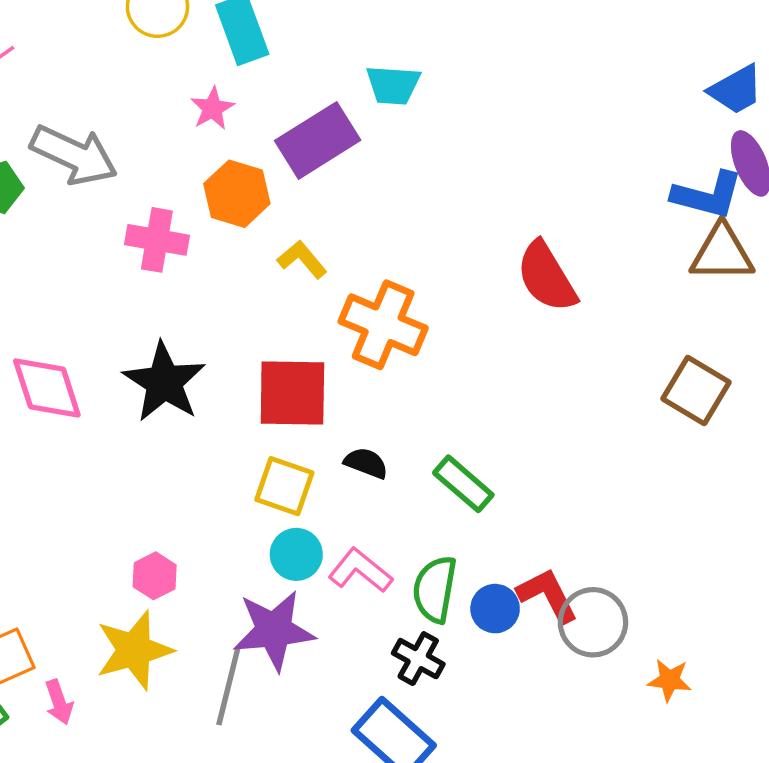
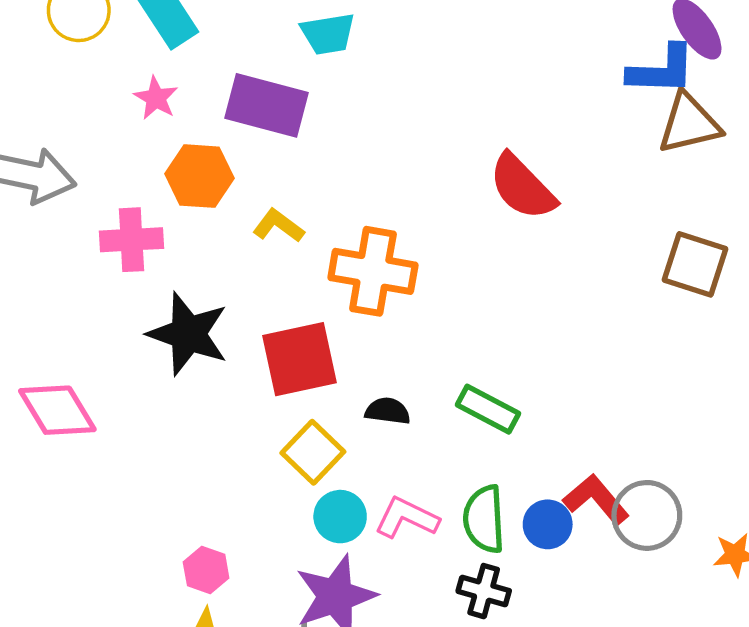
purple rectangle: (318, 140) -> (266, 105), turned 60
black star: (164, 382) -> (188, 334), moved
yellow square: (284, 486) -> (313, 452), turned 38

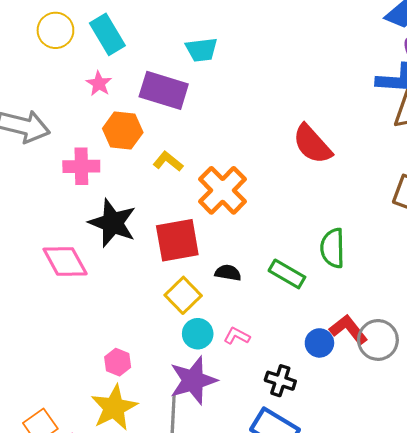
orange cross: (373, 271) -> (223, 190), turned 33
pink diamond: (57, 410) -> (65, 262), moved
pink L-shape: (407, 518) -> (237, 336), size x0.7
green semicircle: (484, 519) -> (333, 248), moved

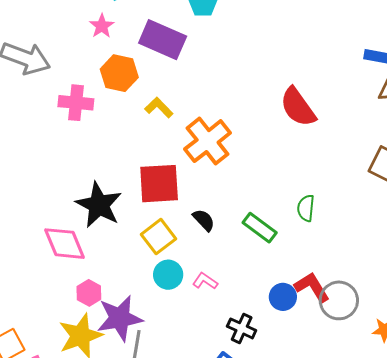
black star: (112, 223) -> (99, 205), moved
green semicircle: (333, 248) -> (306, 208), size x0.7
pink diamond: (65, 262) -> (64, 244), moved
black semicircle: (228, 273) -> (204, 220), turned 30
purple star: (193, 380) -> (120, 318), moved

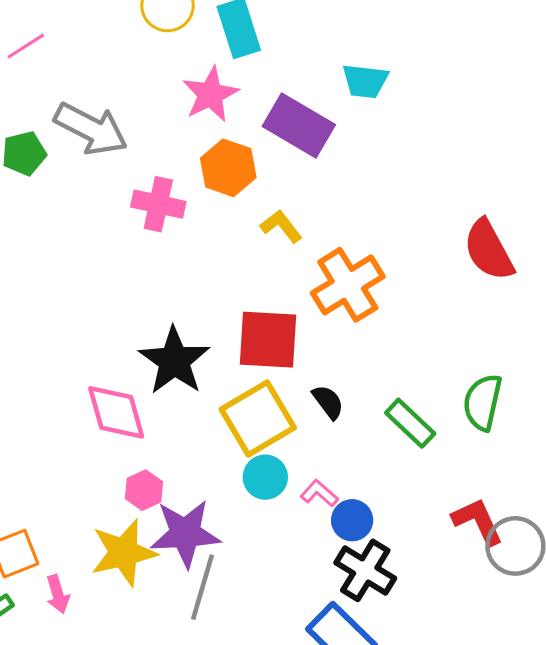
pink star: (102, 26) -> (210, 94), size x1.5
green semicircle: (306, 208) -> (483, 402), size x1.4
yellow square: (159, 237) -> (258, 419), size x1.4
blue circle: (283, 297) -> (352, 520), moved
black cross: (242, 328) -> (365, 570), size x1.4

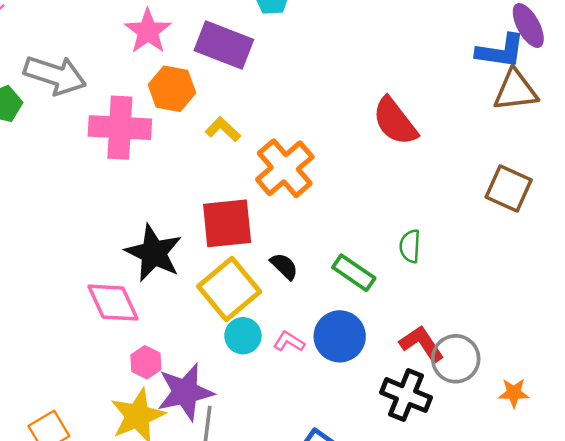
pink cross: (158, 204) -> (120, 128), size x1.4
green semicircle: (483, 402) -> (410, 246), size x0.7
blue circle: (352, 520) -> (340, 336), moved, size x1.5
black cross: (365, 570) -> (406, 395), moved

